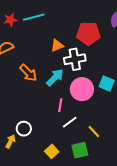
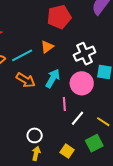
cyan line: (34, 17) -> (22, 55), moved
red pentagon: (88, 33) -> (59, 17), moved
white cross: (75, 59) -> (85, 54), moved
yellow arrow: (11, 141) -> (36, 153), moved

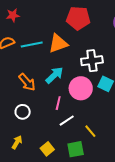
orange triangle: (47, 47) -> (58, 43), size x1.5
orange arrow: (26, 80) -> (27, 82), moved
white circle: (35, 135) -> (23, 112), moved

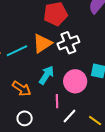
white cross: (92, 61) -> (68, 43), moved

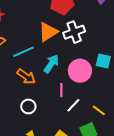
cyan line: (17, 51) -> (23, 52), moved

